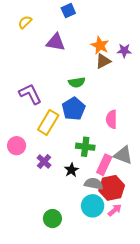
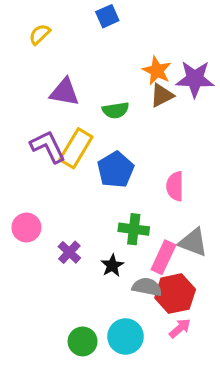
purple triangle: (56, 42) -> (64, 92), moved
purple star: (124, 51) -> (195, 79), size x1.6
green semicircle: (77, 82) -> (116, 110), moved
yellow rectangle: (48, 122) -> (76, 148), moved
cyan circle: (93, 206) -> (125, 336), moved

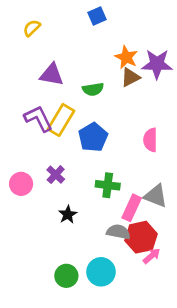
blue square: (107, 16) -> (97, 16), moved
pink semicircle: (175, 186) -> (150, 140), moved
purple cross: (69, 252) -> (56, 175), moved
black star: (112, 265) -> (68, 215), moved
pink arrow: (180, 328) -> (152, 256), moved

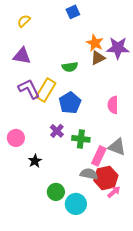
purple triangle: (52, 75) -> (22, 56), moved
purple cross: (56, 175) -> (57, 131), moved
black star: (68, 215) -> (35, 161), moved
green circle: (66, 276) -> (56, 192), moved

